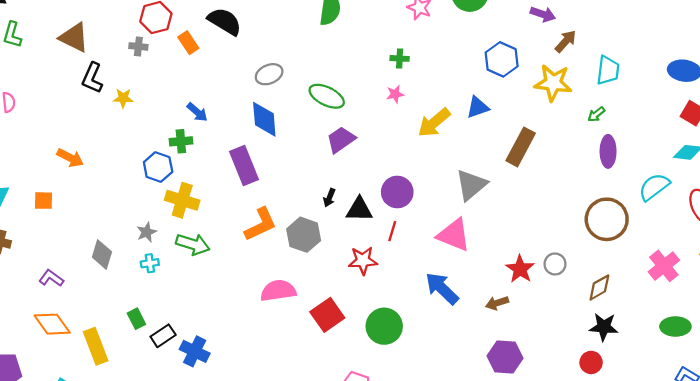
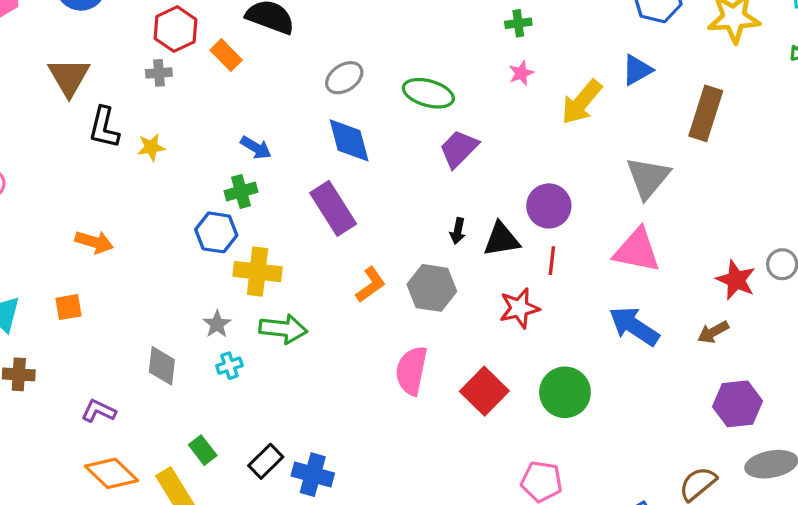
brown triangle: (74, 37) -> (69, 77), turned 44
orange L-shape: (261, 224) -> (371, 285), size x0.7
pink semicircle: (278, 291) -> (411, 371), turned -60
green rectangle: (136, 319) -> (203, 450), moved

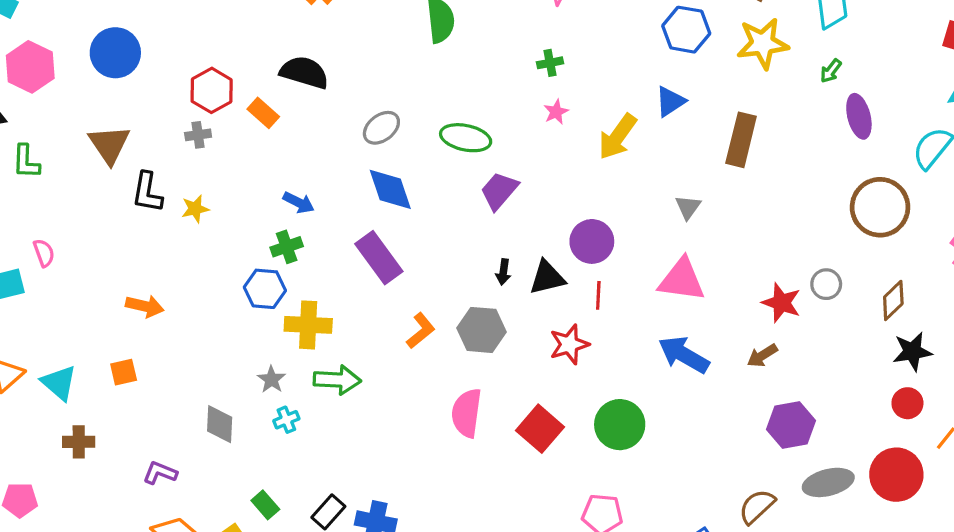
gray triangle: (648, 178) -> (688, 207), size x0.6

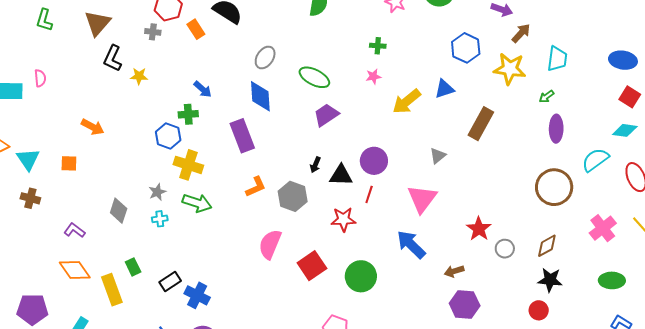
gray ellipse: (381, 128) -> (265, 58), turned -35
pink triangle: (682, 280) -> (422, 199), turned 44
gray circle: (826, 284) -> (505, 249), moved
brown arrow: (762, 356) -> (454, 271), moved

